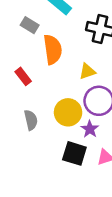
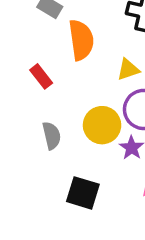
black square: (74, 153) -> (83, 193), moved

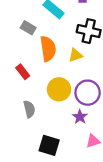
yellow triangle: (128, 69) -> (75, 55), moved
yellow circle: (102, 125) -> (59, 89), moved

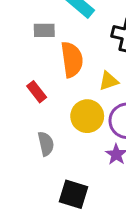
gray rectangle: (28, 28) -> (44, 30), turned -32
yellow triangle: (75, 55) -> (109, 81), moved

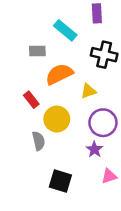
orange semicircle: (72, 59) -> (59, 74), turned -108
yellow circle: (87, 116) -> (57, 119), moved

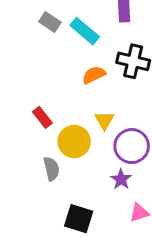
gray rectangle: (37, 51) -> (50, 22), moved, turned 35
orange semicircle: (59, 74) -> (94, 75), moved, size x0.7
yellow triangle: (88, 91) -> (104, 120), moved, turned -42

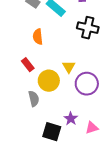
orange semicircle: (94, 75) -> (38, 37), moved, turned -70
purple star: (121, 179) -> (71, 119), moved

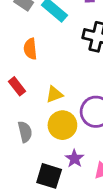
yellow triangle: (69, 67) -> (54, 94), moved, turned 40
yellow circle: (49, 81) -> (62, 125), moved

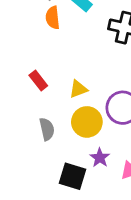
orange semicircle: (30, 49) -> (53, 18), moved

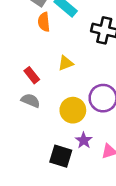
yellow triangle: (78, 89) -> (66, 63), moved
gray semicircle: (47, 129) -> (31, 101), moved, turned -54

